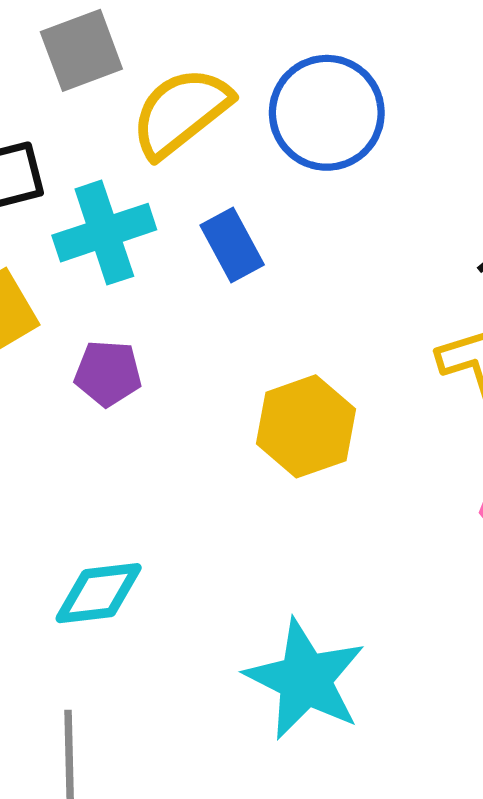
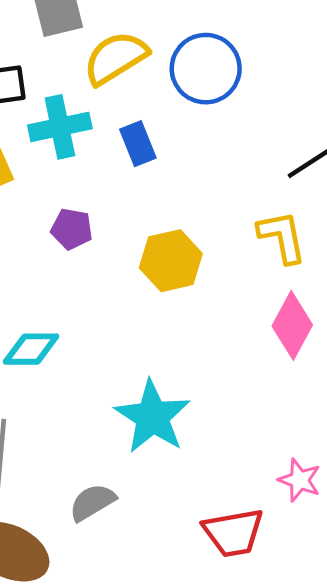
purple pentagon: (108, 373) -> (72, 229), moved

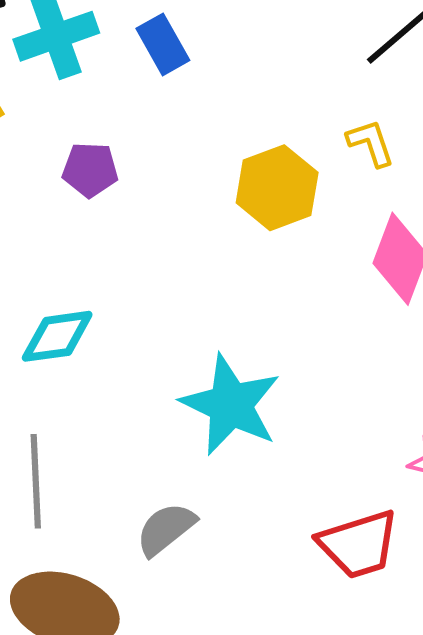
yellow L-shape: (282, 237) -> (371, 143), size x0.7
yellow hexagon: (171, 261) -> (277, 188), moved

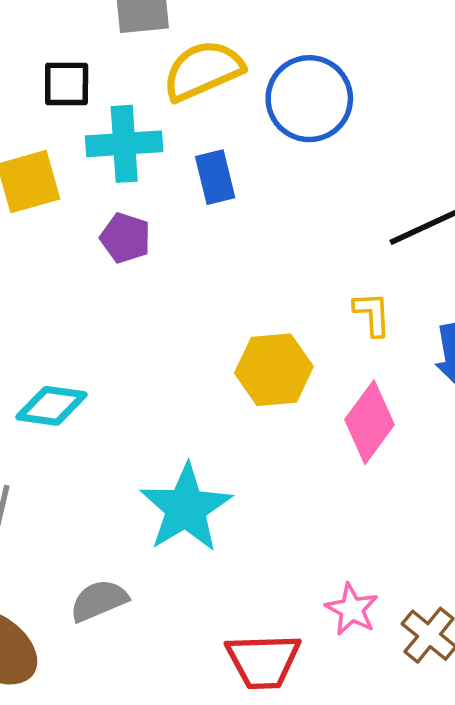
purple pentagon: (90, 170) -> (125, 238), moved
yellow hexagon: (277, 188) -> (274, 370), moved

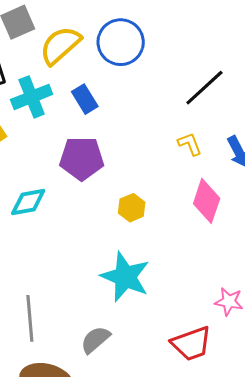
purple pentagon: (125, 238) -> (82, 158), moved, size x1.6
yellow hexagon: (274, 370) -> (132, 208), moved, size x0.7
cyan diamond: (51, 406) -> (28, 202), moved

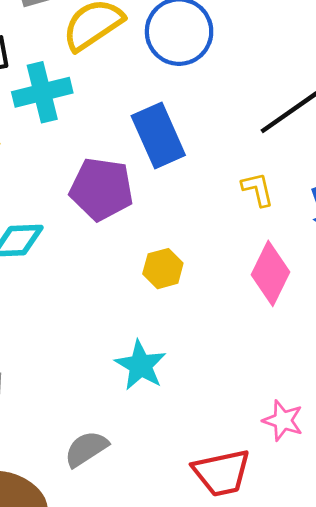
blue rectangle: (85, 99) -> (158, 135), moved, size x1.5
cyan star: (125, 277) -> (141, 365), size x0.7

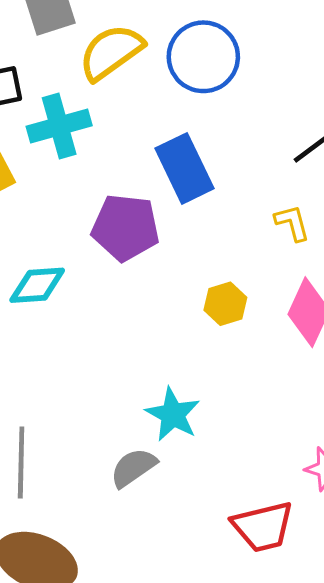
yellow hexagon: (163, 269) -> (225, 304), moved
gray semicircle: (86, 449) -> (133, 468), moved

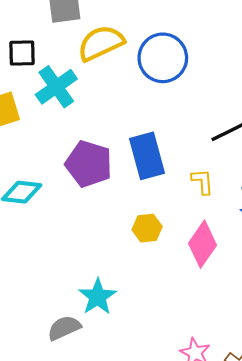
cyan cross: (59, 126) -> (56, 87), turned -30
blue rectangle: (184, 168) -> (147, 156), moved

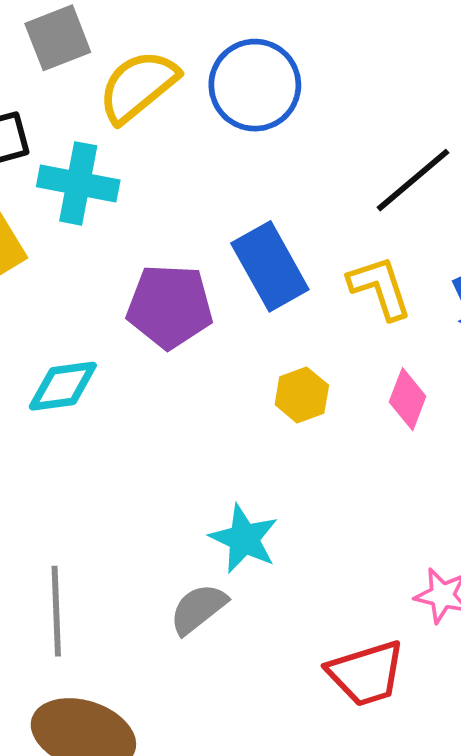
cyan cross: (56, 87) -> (78, 183), turned -30
yellow L-shape: (202, 182) -> (380, 288), size x1.4
pink diamond: (203, 244) -> (408, 399), size x0.7

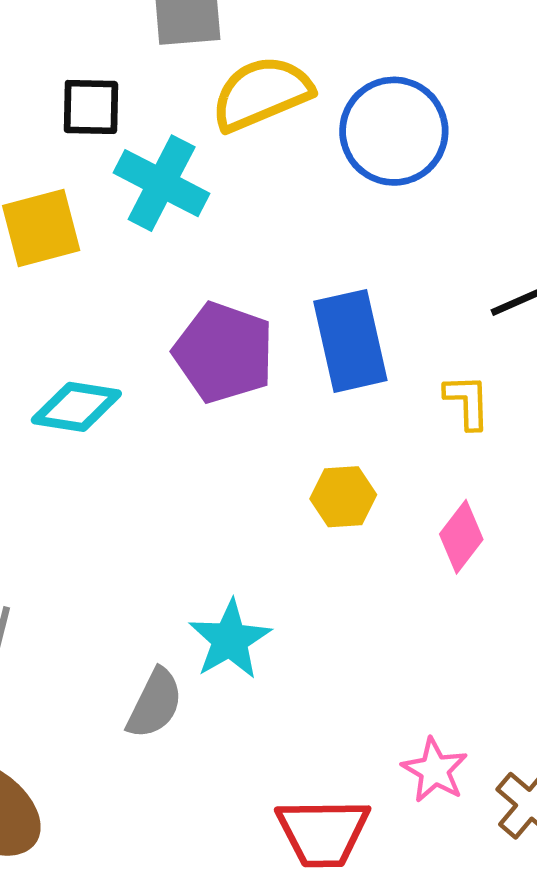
yellow L-shape: (380, 288) -> (467, 402), size x0.7
gray semicircle: (198, 609) -> (155, 704), turned 138

